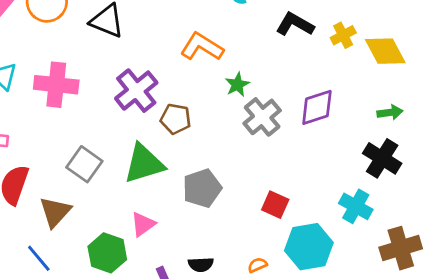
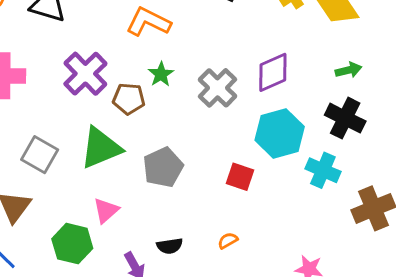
green star: (237, 85) -> (161, 74), moved
cyan hexagon: (309, 247) -> (280, 133), moved

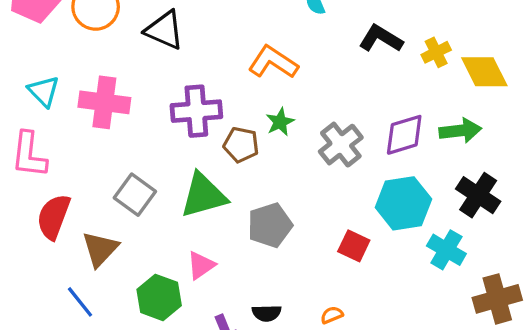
green arrow: (348, 70) -> (460, 131), moved, size x1.4
purple cross: (85, 74) -> (196, 111), turned 33

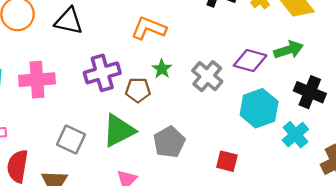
purple diamond: (404, 135) -> (250, 60), turned 44
red square: (354, 246) -> (227, 161), moved
cyan cross: (446, 250) -> (295, 135), turned 30

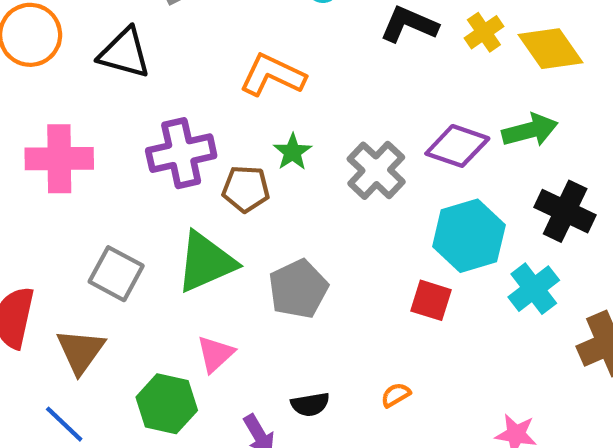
red square: (227, 161) -> (431, 300), moved

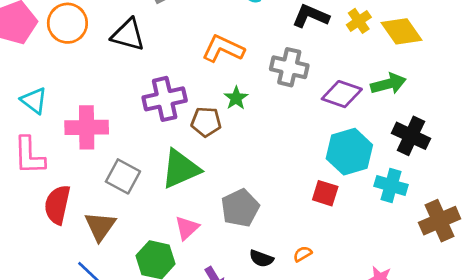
pink cross: (59, 159) -> (87, 127), moved
gray cross: (376, 170) -> (289, 67), moved, turned -30
gray pentagon: (298, 289) -> (240, 208), moved
cyan cross: (534, 289) -> (391, 185), turned -36
black semicircle: (310, 404) -> (261, 259), moved, turned 30

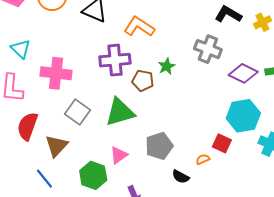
orange L-shape: (223, 49) -> (139, 27), moved
orange semicircle: (303, 254) -> (203, 159), moved
black semicircle: (261, 259) -> (181, 177), moved

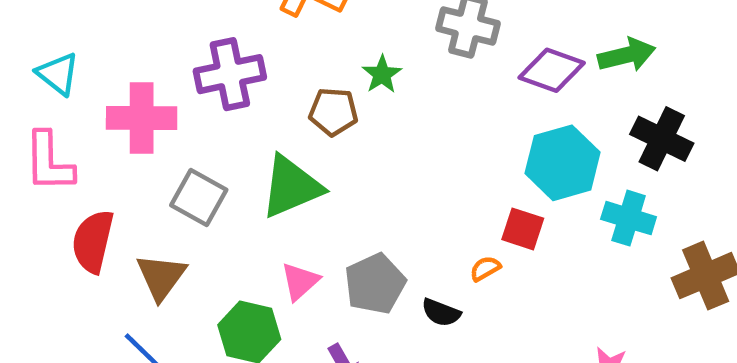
purple cross: (115, 60) -> (230, 74), moved
gray pentagon: (159, 146) -> (375, 284), moved

